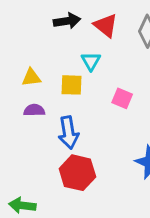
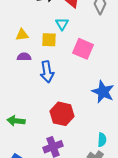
pink square: (122, 98) -> (83, 49), size x1.5
red hexagon: (77, 173) -> (62, 114), moved

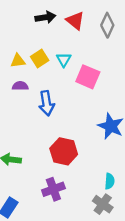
cyan triangle: (62, 24) -> (64, 60), moved
yellow square: (49, 40) -> (40, 58), moved, turned -35

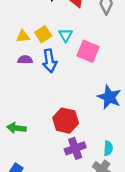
blue arrow: (47, 103) -> (50, 61), moved
purple cross: (53, 189) -> (75, 148), moved

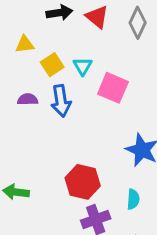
yellow triangle: (23, 36) -> (25, 44), moved
cyan semicircle: (108, 148) -> (133, 199), moved

